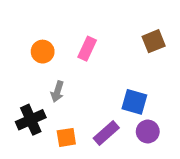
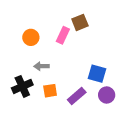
brown square: (154, 41) -> (80, 22), moved
gray arrow: (57, 92) -> (42, 66), turned 72
orange square: (66, 137) -> (50, 91), moved

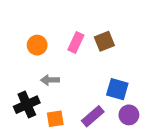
brown square: (80, 22) -> (104, 41), moved
orange square: (50, 91) -> (55, 119), moved

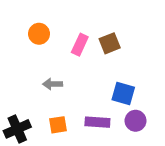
orange circle: (37, 45) -> (39, 34), moved
black cross: (27, 105) -> (17, 129), moved
purple rectangle: (93, 116) -> (97, 122), turned 45

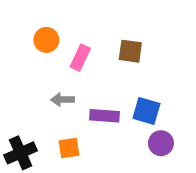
brown square: (110, 43) -> (130, 51), turned 30
pink rectangle: (80, 45) -> (80, 58), moved
purple rectangle: (97, 122) -> (104, 116), moved

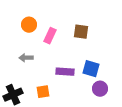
gray arrow: (62, 100) -> (26, 58), moved

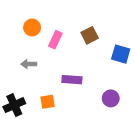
brown square: (81, 32) -> (90, 35), turned -35
blue square: (91, 69) -> (121, 54), moved

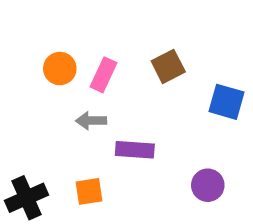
orange circle: (32, 28) -> (60, 69), moved
gray arrow: (29, 64) -> (91, 121), moved

